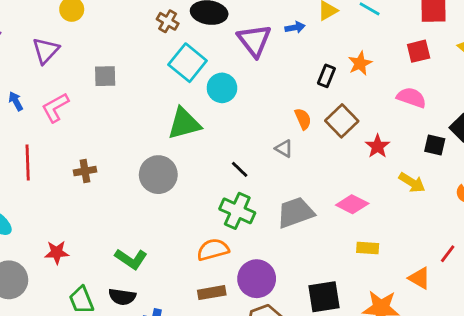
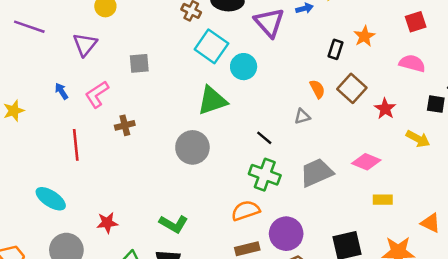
gray triangle: (284, 148) -> (302, 116), turned -42
brown cross: (85, 171) -> (125, 125), moved

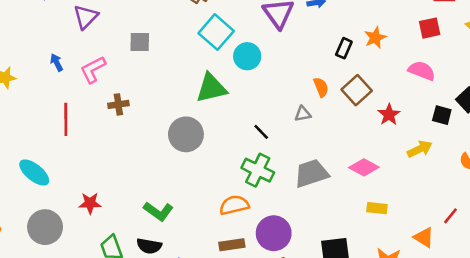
yellow arrow: (418, 139) -> (420, 149), turned -60

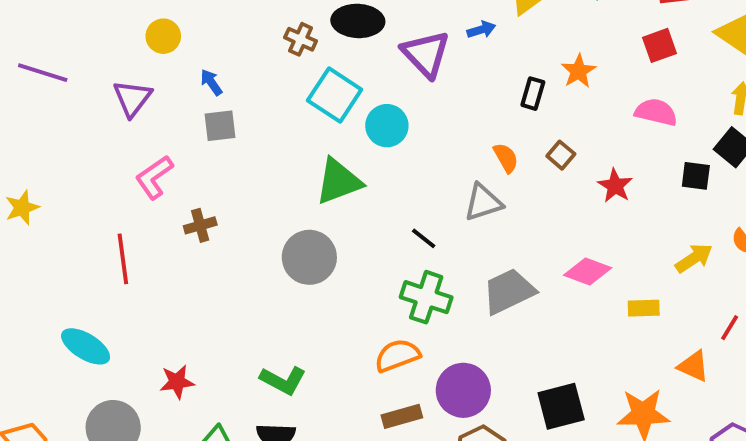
blue arrow: (57, 63) -> (211, 82), moved
brown square: (357, 90) -> (561, 155), size x0.6
gray triangle: (303, 114) -> (483, 202), size x1.5
yellow arrow: (420, 149) -> (694, 258), moved
yellow rectangle: (377, 208) -> (644, 308), moved

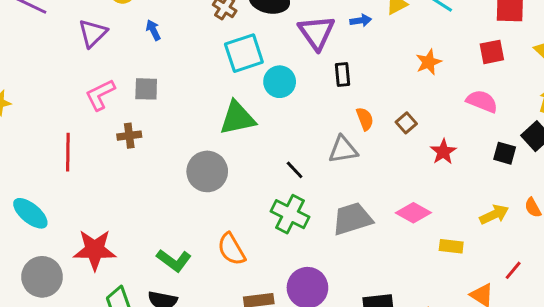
black rectangle: (533, 94) -> (342, 74), moved, turned -30
cyan square: (335, 95) -> (244, 53), turned 30
gray square: (220, 126) -> (146, 89), moved
orange semicircle: (397, 355) -> (231, 249), moved, turned -108
red star: (177, 382) -> (95, 250), size x1.6

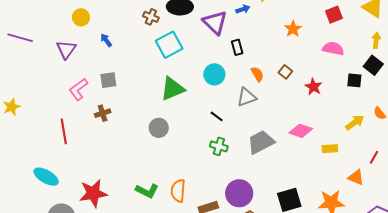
cyan circle: (280, 82) -> (214, 74), moved
gray circle: (207, 171) -> (159, 128), size x0.7
green cross: (290, 214) -> (219, 146), size x0.7
orange semicircle: (231, 249) -> (178, 191), moved, turned 45

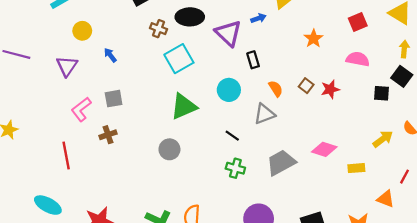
red star: (313, 87) -> (330, 89), moved, turned 30

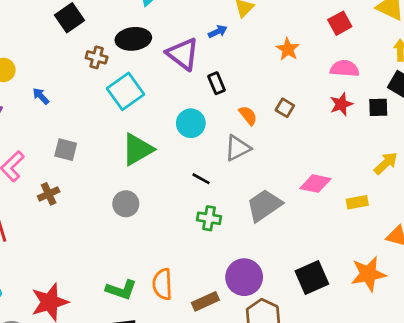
red star: (330, 89) -> (341, 104), moved
gray square: (114, 99) -> (66, 150), moved, turned 30

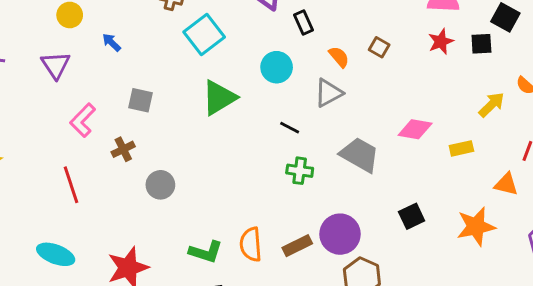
gray circle: (126, 204) -> (160, 185), moved
gray trapezoid: (264, 205) -> (360, 155), turned 66
black square: (312, 278) -> (412, 216), moved, size x0.7
brown rectangle: (205, 301) -> (297, 246), moved

